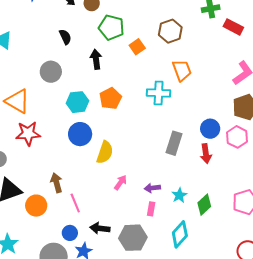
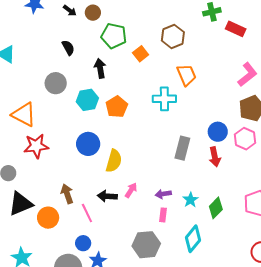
cyan hexagon: (77, 102) -> (87, 100), moved
black arrow: (100, 228) -> (107, 196), moved

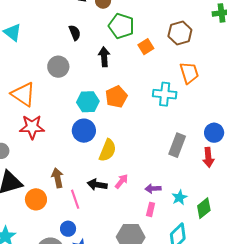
cyan hexagon: (87, 100) -> (88, 102), moved

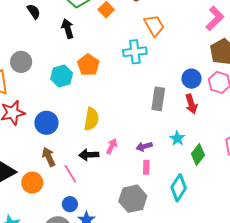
gray circle: (58, 67) -> (21, 62), moved
blue circle: (84, 131) -> (46, 123), moved
cyan star: (179, 197) -> (177, 138), moved

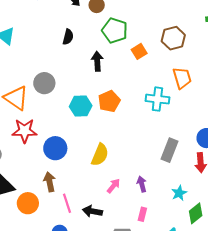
black semicircle: (34, 11) -> (68, 37), turned 35
purple arrow: (144, 146) -> (142, 184), moved, turned 77
black arrow: (89, 155) -> (92, 211), moved

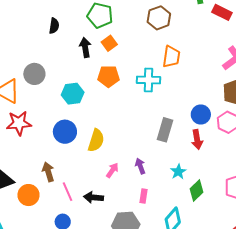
orange square: (139, 51) -> (109, 43), moved
orange trapezoid: (182, 78) -> (171, 57), turned 30
orange pentagon: (109, 101) -> (108, 76), moved, turned 30
blue circle: (55, 148) -> (65, 132), moved

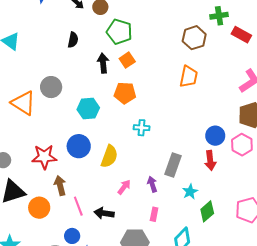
brown hexagon: (159, 18) -> (194, 38), moved
cyan cross: (148, 80) -> (142, 128), moved, size x0.7
red star: (19, 123) -> (44, 157), moved
gray rectangle: (165, 130) -> (173, 165), moved

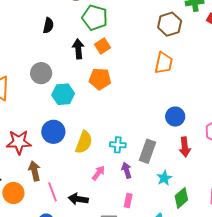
gray circle: (51, 87) -> (41, 73), moved
cyan cross: (142, 128) -> (118, 145), moved
blue circle: (215, 136) -> (175, 117), moved

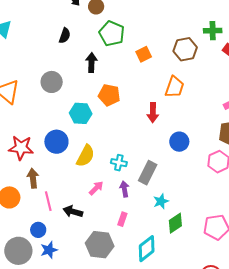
orange square: (102, 46) -> (144, 54), moved
cyan hexagon: (63, 94) -> (81, 113), moved
red arrow: (185, 147) -> (153, 113), moved

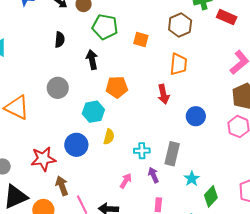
orange square: (144, 54) -> (141, 40), turned -35
yellow semicircle: (86, 156) -> (109, 137), moved, size x0.7

